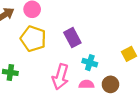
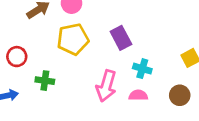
yellow pentagon: (33, 39) -> (73, 39), turned -30
brown circle: (110, 84) -> (180, 95), moved

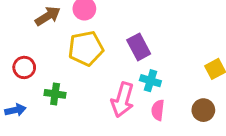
cyan cross: (142, 69) -> (150, 81), moved
pink semicircle: (138, 95) -> (158, 110), turned -84

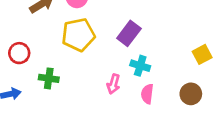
purple rectangle: (139, 47) -> (129, 33), turned 65
pink arrow: (123, 100) -> (113, 84), size x0.6

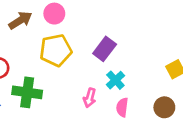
cyan cross: (140, 66) -> (115, 80), turned 30
green cross: (49, 78) -> (27, 92), size x1.5

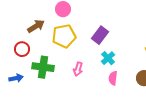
brown arrow: (20, 20) -> (36, 26), moved
pink arrow: (90, 98) -> (78, 69), moved

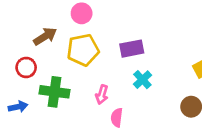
purple rectangle: (100, 35) -> (132, 49), turned 42
pink semicircle: (113, 78) -> (117, 118), moved

